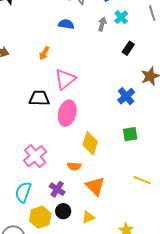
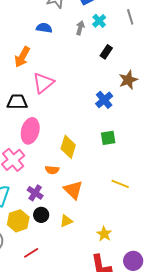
orange arrow: (44, 53) -> (22, 57), size x1.5
pink ellipse: (67, 113) -> (30, 131), moved

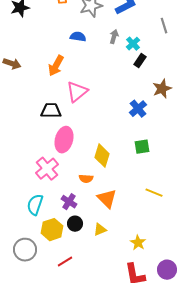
cyan cross: (99, 21) -> (133, 44), moved

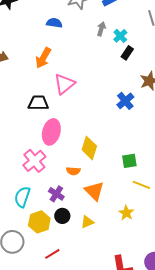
blue semicircle: (78, 37) -> (54, 23), moved
green square: (142, 147) -> (129, 161), moved
yellow star: (138, 243) -> (126, 213), moved

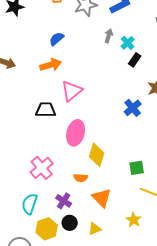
blue semicircle: (54, 23) -> (57, 39), moved, turned -49
orange arrow: (43, 58) -> (51, 65), turned -135
pink ellipse: (51, 132) -> (76, 133), moved

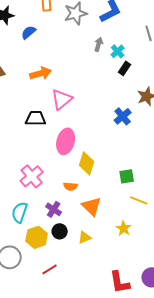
blue semicircle: (57, 39) -> (29, 32), moved

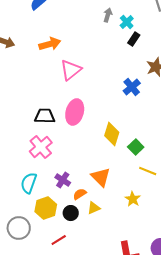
black trapezoid: (36, 118) -> (45, 116), moved
yellow diamond: (87, 163) -> (112, 134), moved
green square: (127, 176) -> (136, 147), turned -35
orange semicircle: (71, 186) -> (80, 194), moved, turned 144
black circle: (60, 231) -> (71, 213), moved

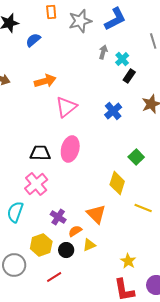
blue cross: (132, 87) -> (113, 111), moved
yellow diamond: (112, 134) -> (117, 183), moved
green square: (136, 147) -> (136, 157), moved
cyan semicircle: (29, 183) -> (15, 212), moved
yellow star: (133, 199) -> (128, 261), moved

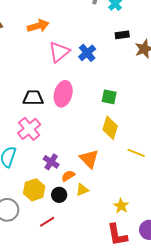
black rectangle: (129, 76) -> (122, 35), moved, turned 48
blue cross: (113, 111) -> (87, 53), moved
green square: (136, 157) -> (109, 97), moved, turned -35

